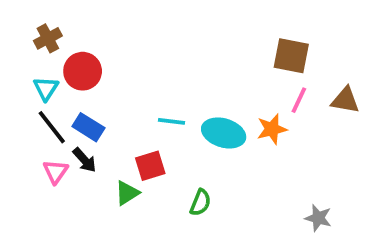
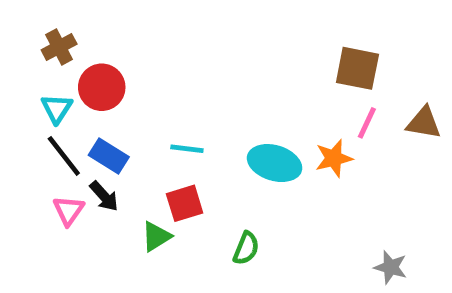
cyan line: (171, 121) -> (187, 149), moved

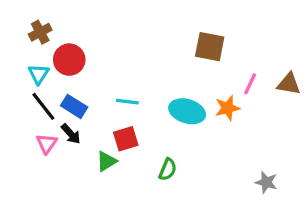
brown square: (357, 68) -> (210, 47), moved

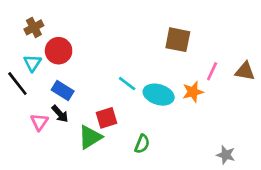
cyan line: (127, 102) -> (127, 84), moved, turned 30
black line: (43, 106) -> (17, 84), moved
green triangle: (106, 161) -> (90, 137), size x1.4

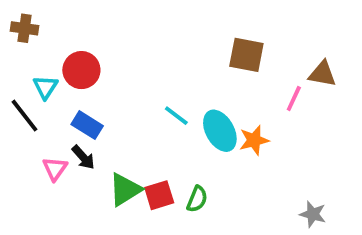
brown cross: (34, 27) -> (25, 28), moved, turned 36
brown triangle: (245, 71) -> (322, 74), moved
orange star: (193, 92) -> (254, 140), moved
cyan ellipse: (159, 95) -> (220, 131), turned 44
red square: (107, 118) -> (159, 195), moved

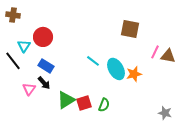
brown triangle: (322, 74) -> (168, 56), moved

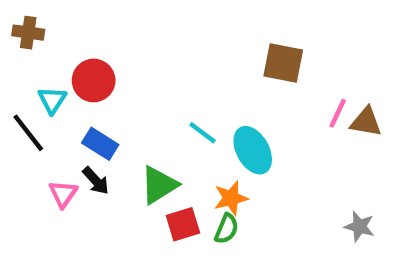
orange star: (134, 74) -> (231, 198), moved
green triangle: (66, 100) -> (159, 185), moved
gray star: (165, 113) -> (359, 226), moved

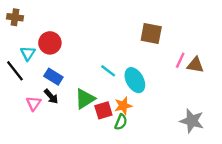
red square: (183, 224) -> (103, 110), moved
gray star: (359, 226) -> (192, 121), size x1.5

